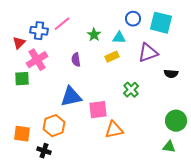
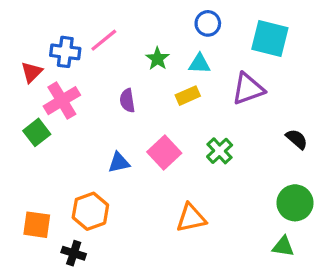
blue circle: (133, 19) -> (208, 23), moved
black semicircle: (171, 74) -> (297, 139), moved, turned -144
green square: (22, 79) -> (37, 132), turned -35
blue triangle: (71, 97) -> (119, 163), size x0.6
pink square: (98, 110) -> (164, 153), moved, turned -36

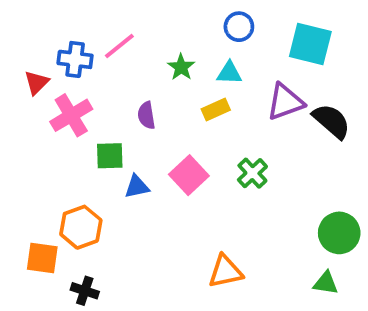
green square: (37, 132) -> (110, 156), moved, turned 36
black semicircle: (297, 139) -> (331, 121), moved, size x1.5
orange hexagon: (90, 211) -> (81, 227), moved
orange triangle: (191, 218) -> (225, 271), moved

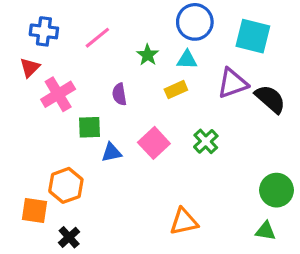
blue circle: (239, 27) -> (195, 22), size x1.5
blue cross: (75, 59) -> (44, 31), moved
black cross: (85, 291) -> (69, 237), turned 30

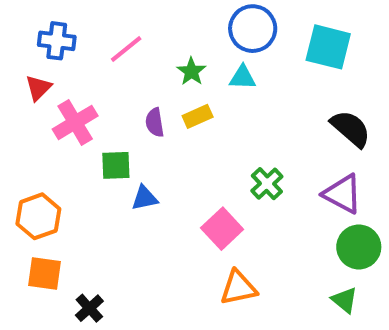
purple triangle: (233, 83) -> (342, 194), moved, turned 48
yellow rectangle: (176, 90) -> (198, 116), moved
pink square: (154, 143) -> (222, 229), moved
orange hexagon: (66, 185) -> (38, 216), moved
green triangle: (266, 231) -> (345, 300), turned 30

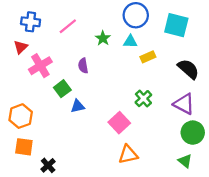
yellow rectangle: (198, 116) -> (148, 57), moved
green square: (116, 165) -> (62, 89), turned -35

